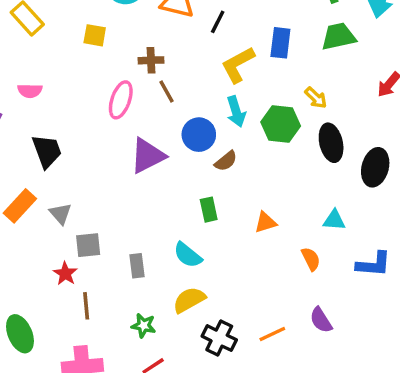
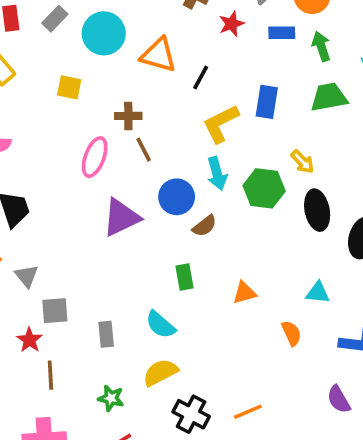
purple semicircle: (321, 320) -> (339, 399), moved

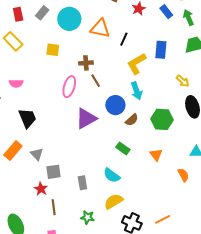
blue rectangle: (282, 33) -> (166, 12), turned 56
green hexagon: (264, 188) -> (162, 119), moved
green rectangle: (184, 277) -> (123, 148), turned -40
orange triangle: (244, 293) -> (156, 155), turned -48

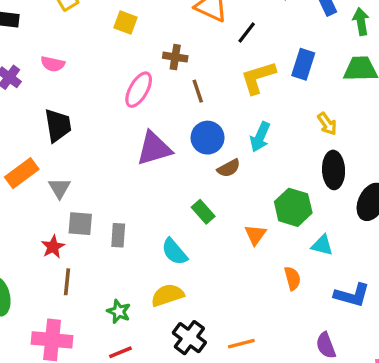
brown line: (96, 81) -> (198, 91), moved
cyan arrow: (137, 91) -> (260, 137), moved, turned 30
green hexagon: (162, 119) -> (293, 207), moved
gray rectangle: (82, 183) -> (118, 235), moved

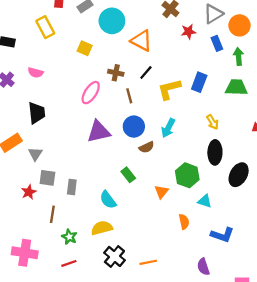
black line: (247, 32) -> (146, 72), moved
brown line: (67, 282) -> (52, 214), moved

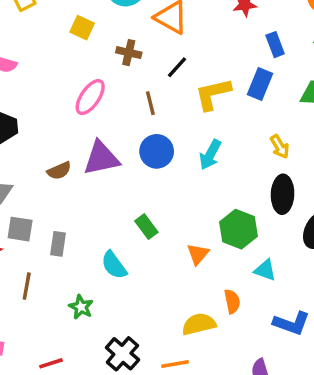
blue rectangle: (217, 43) -> (275, 45), moved
brown cross: (116, 73) -> (129, 53), moved
brown semicircle: (147, 147) -> (59, 171), moved
yellow semicircle: (102, 228) -> (199, 324), moved
green star: (69, 237) -> (81, 307), moved

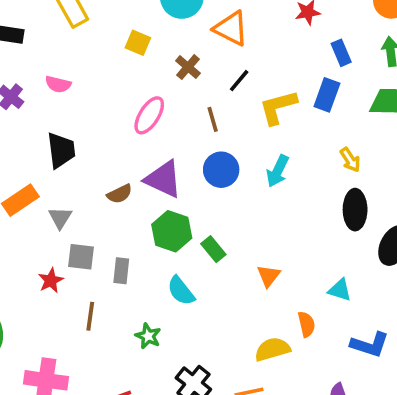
brown cross: (129, 53) -> (188, 67), turned 30
purple triangle: (101, 158) -> (163, 179), turned 39
green hexagon: (238, 229) -> (172, 231), moved

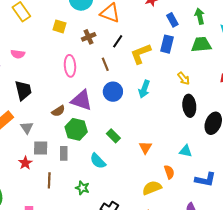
brown cross: (188, 67) -> (89, 37), turned 32
pink ellipse: (149, 115) -> (70, 66), turned -30
green hexagon: (172, 231) -> (76, 129), moved

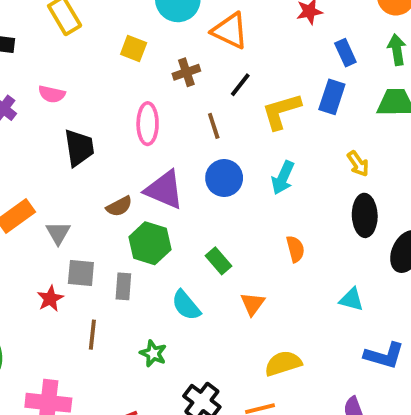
black trapezoid: (23, 90) -> (79, 148), moved
orange triangle: (145, 147) -> (252, 304), moved
orange semicircle: (169, 172) -> (295, 249), moved

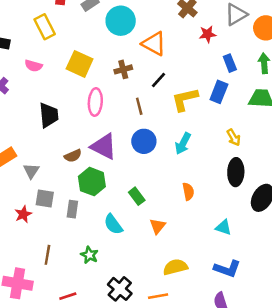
yellow square: (134, 48) -> (80, 64), moved, size x1.5
pink semicircle: (52, 94) -> (33, 66), moved
brown line: (92, 335) -> (47, 255), moved
blue L-shape: (384, 356) -> (227, 269), moved

